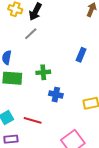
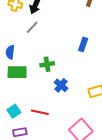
blue cross: (56, 95) -> (61, 85), turned 32

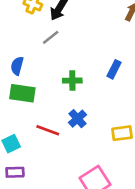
green cross: (47, 64) -> (72, 81), moved
red line: (40, 112) -> (48, 130), moved

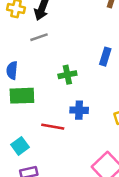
gray line: (51, 37) -> (39, 37), turned 30
blue cross: (77, 119) -> (79, 110), turned -36

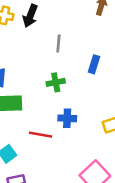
gray line: (39, 37) -> (58, 43), moved, turned -66

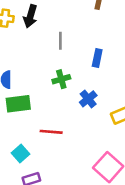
blue cross: (67, 118) -> (88, 99), moved, turned -36

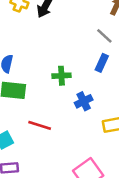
gray line: (60, 41) -> (104, 36), moved, turned -60

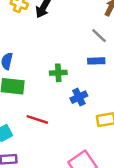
blue rectangle: (102, 63) -> (96, 61), turned 63

